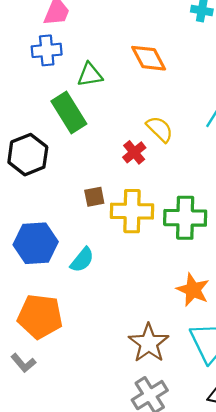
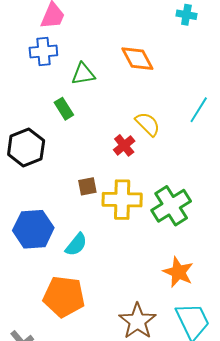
green rectangle: (69, 112) -> (64, 109), size x0.6
green cross: (185, 218) -> (171, 206), turned -33
orange pentagon: (40, 316) -> (64, 297), moved

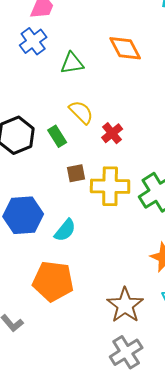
blue cross: (43, 52) -> (33, 41), turned -32
green rectangle: (64, 109) -> (57, 136), moved
yellow semicircle: (148, 124) -> (81, 112), moved

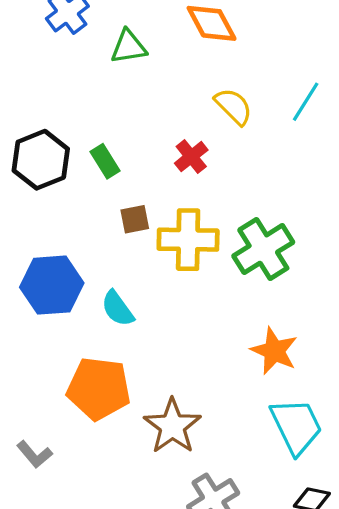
yellow semicircle: (81, 112) -> (234, 106), moved
cyan semicircle: (65, 230) -> (118, 309), turned 105
brown star: (125, 305) -> (172, 426), moved

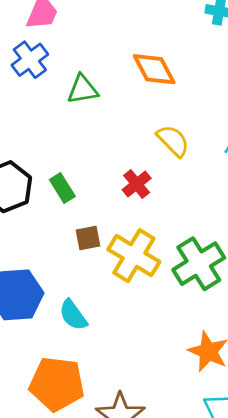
yellow cross: (188, 240) -> (134, 256), turned 30

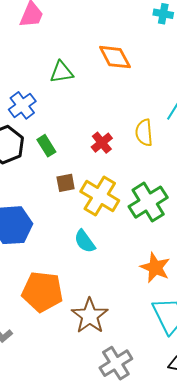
blue cross: (30, 60) -> (22, 105), moved
yellow semicircle: (173, 141) -> (144, 133), moved, turned -140
cyan semicircle: (73, 315) -> (85, 241), moved

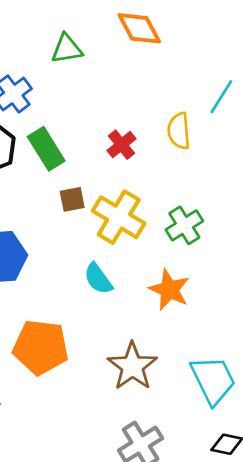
green rectangle: (46, 146) -> (46, 149), size x1.4
green cross: (148, 202) -> (184, 225), size x0.7
orange star: (155, 268) -> (169, 290), moved
brown star: (90, 316) -> (132, 366), moved

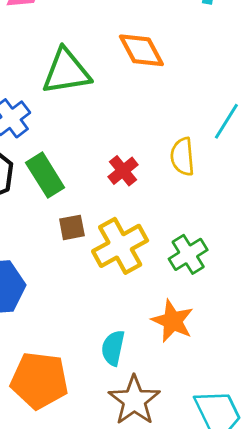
green triangle: (67, 49) -> (66, 72), size x1.5
yellow cross: (119, 217) -> (120, 246), turned 30
cyan semicircle: (98, 279) -> (113, 348), moved, turned 48

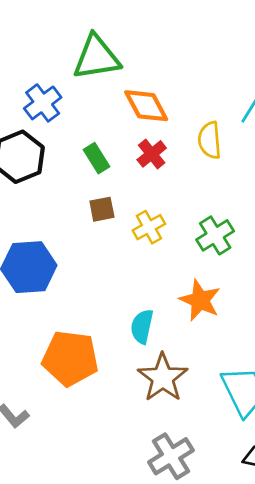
orange diamond: (141, 50) -> (146, 106), moved
green rectangle: (45, 175) -> (96, 158), moved, size x0.7
yellow cross: (120, 246) -> (149, 227), size x0.6

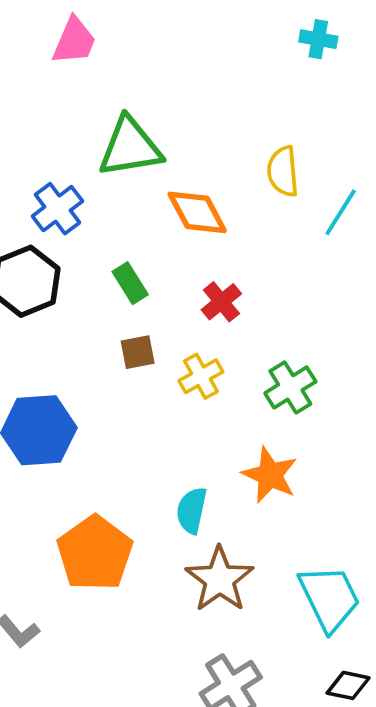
yellow semicircle: (210, 140) -> (283, 171), moved
red cross: (152, 154) -> (221, 302), moved
orange pentagon: (70, 358) -> (95, 553), turned 30

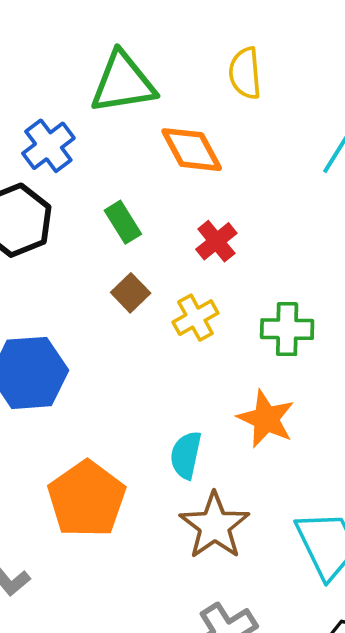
yellow semicircle: (283, 171) -> (245, 73), moved
brown square: (138, 352) -> (131, 293), turned -33
green cross: (290, 387) -> (287, 329), turned 33

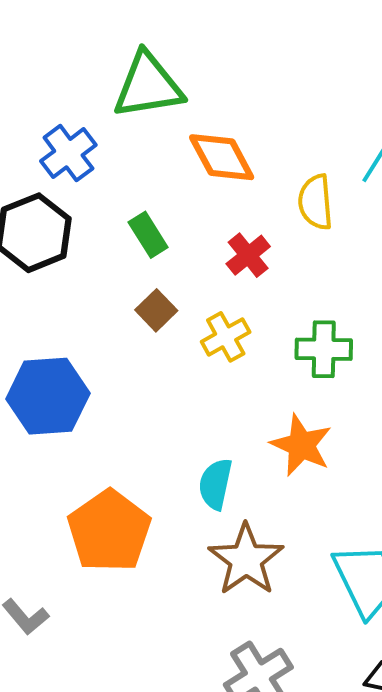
yellow semicircle: (245, 73) -> (316, 202), moved

